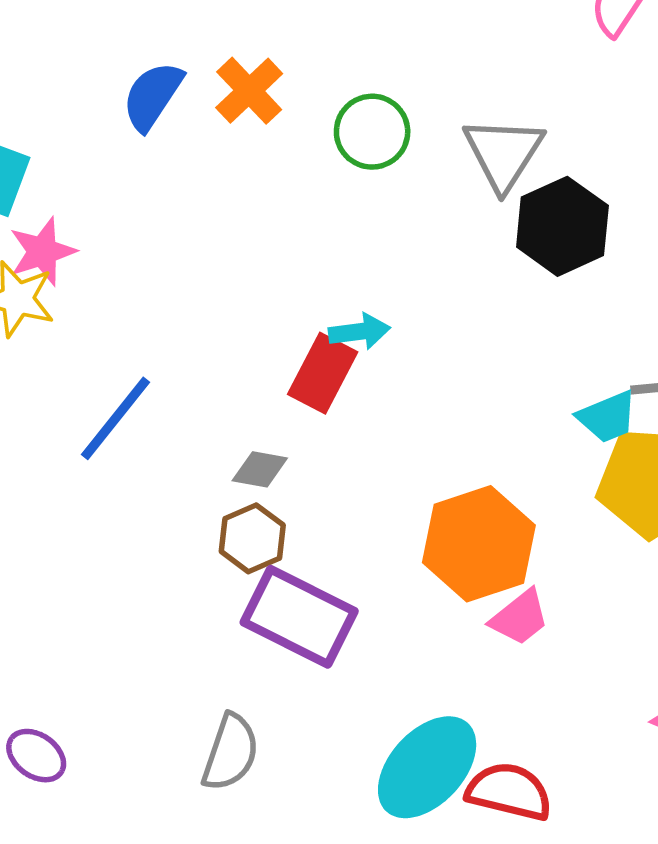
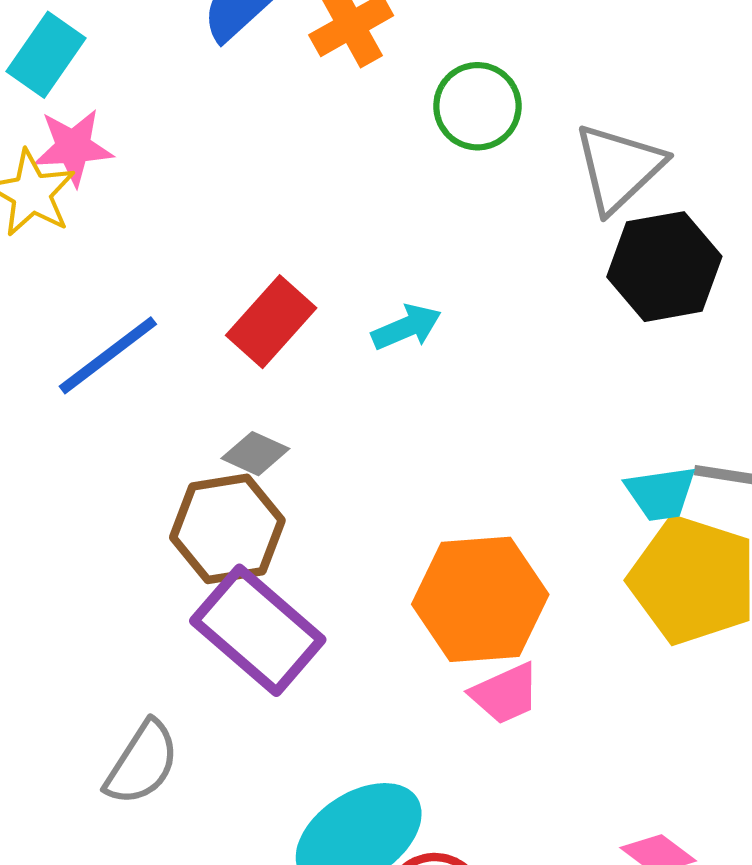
cyan arrow: (359, 332) -> (406, 327), turned -30
red rectangle: (323, 373) -> (271, 322), moved
brown hexagon: (252, 538) -> (227, 529), size x1.4

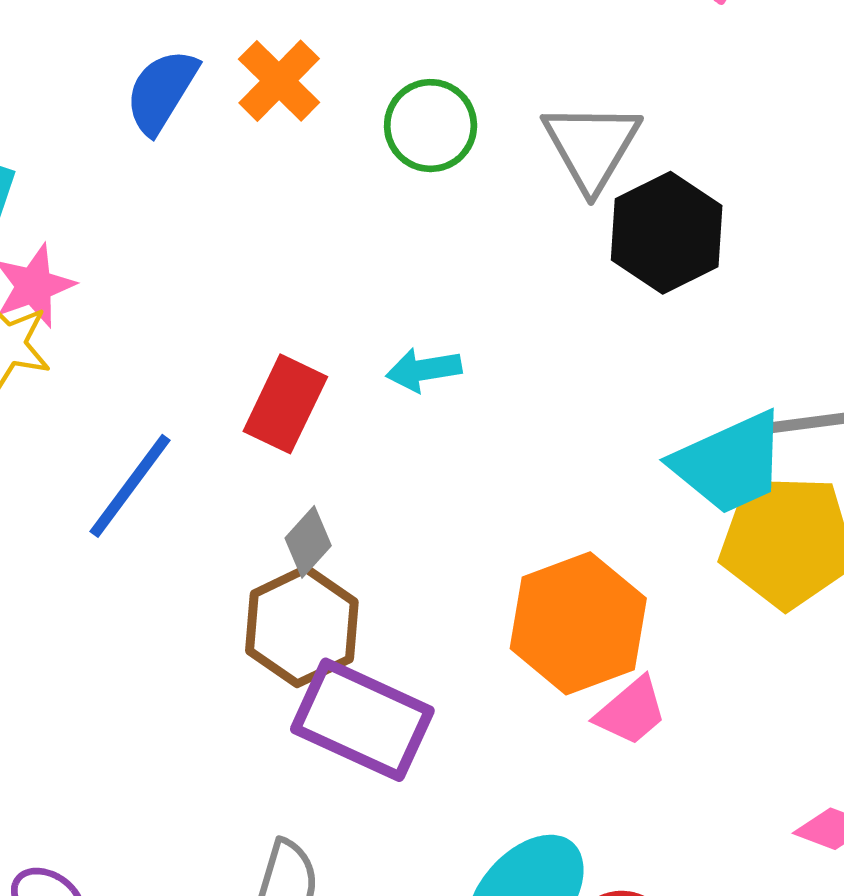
cyan arrow: (406, 327) -> (424, 370), turned -150
gray diamond: (255, 454) -> (308, 542), turned -56
cyan trapezoid: (661, 493) -> (730, 463), size x1.6

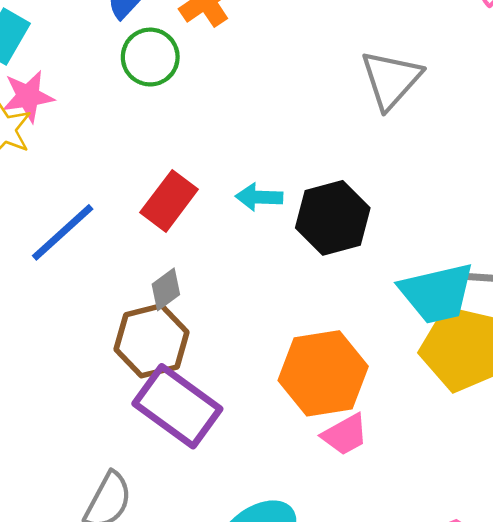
green circle: (431, 126) -> (150, 57), moved
black hexagon: (667, 233) -> (333, 218), moved

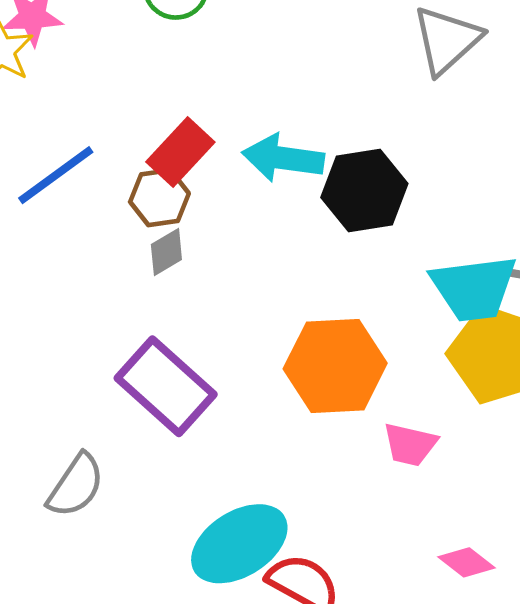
cyan arrow: (259, 197) -> (283, 158), size x1.5
brown hexagon: (152, 341) -> (159, 198), moved, size x0.7
pink trapezoid: (345, 435) -> (410, 444), moved, turned 36

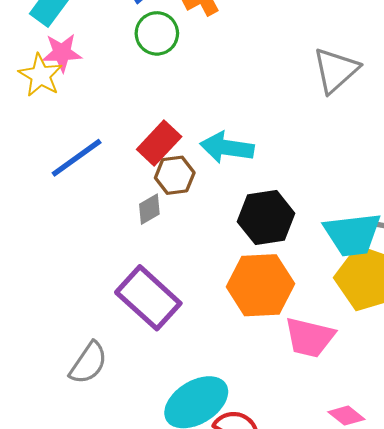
black hexagon: (364, 190) -> (266, 218), moved
brown hexagon: (159, 198) -> (175, 175), moved
pink trapezoid: (410, 444) -> (310, 337), size x1.4

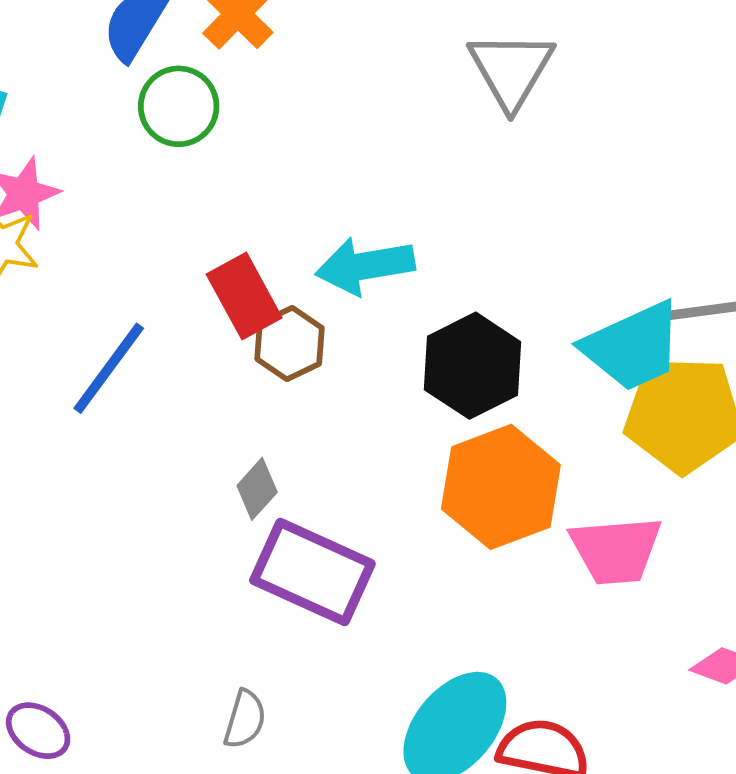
red rectangle: (159, 143) -> (244, 296), turned -54
gray diamond: (149, 209) -> (257, 489), moved
gray semicircle: (88, 363) -> (245, 719), size x0.7

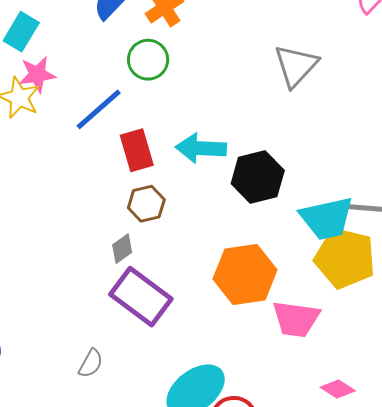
green circle: (179, 106) -> (148, 60), moved
brown hexagon: (290, 344) -> (146, 204), moved
black hexagon: (473, 366) -> (258, 177), moved
blue line: (109, 368) -> (99, 109), moved

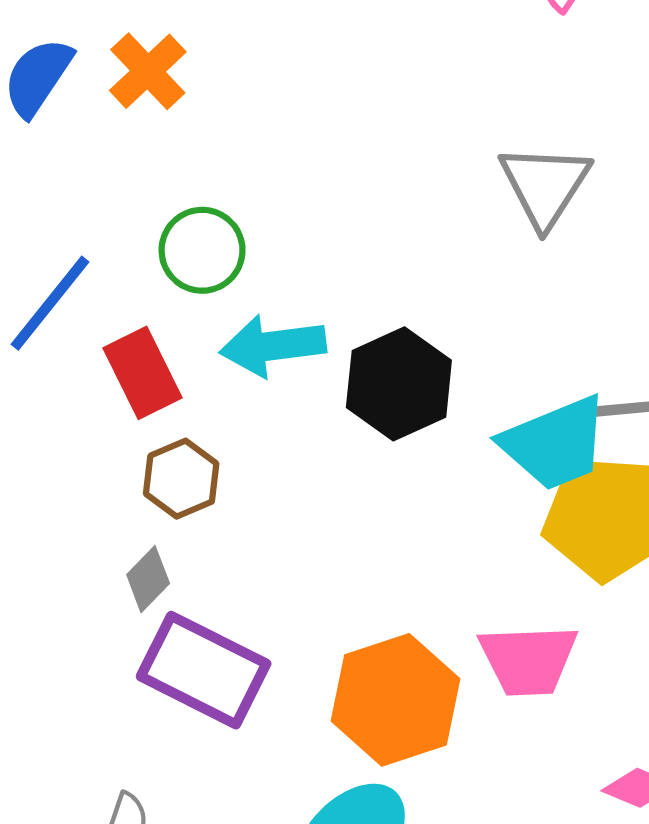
green circle: (148, 60) -> (202, 250), moved
gray triangle: (296, 66) -> (545, 185), moved
orange hexagon: (245, 274) -> (395, 700), moved

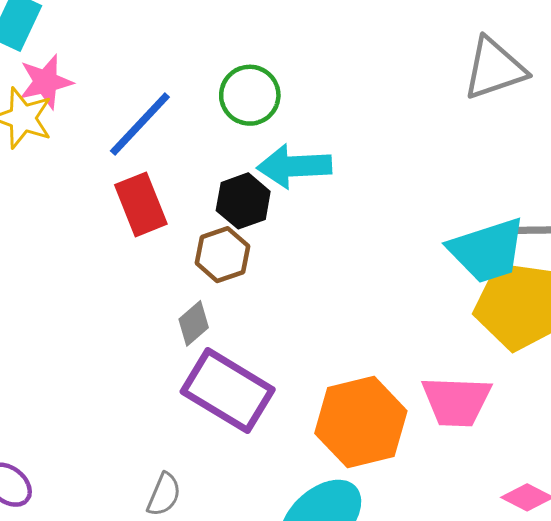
gray triangle: (545, 185) -> (494, 69), turned 34
red rectangle: (143, 373) -> (141, 204), moved
black hexagon: (399, 384) -> (243, 201), moved, size x0.7

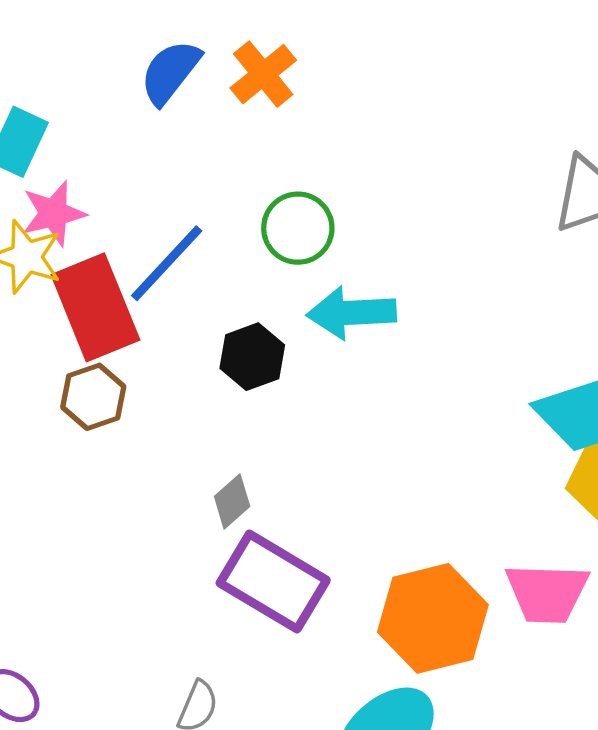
black hexagon: (243, 201) -> (252, 357), moved
red rectangle: (141, 204) -> (95, 307), moved, size x1.4
brown hexagon: (222, 255) -> (93, 397), moved

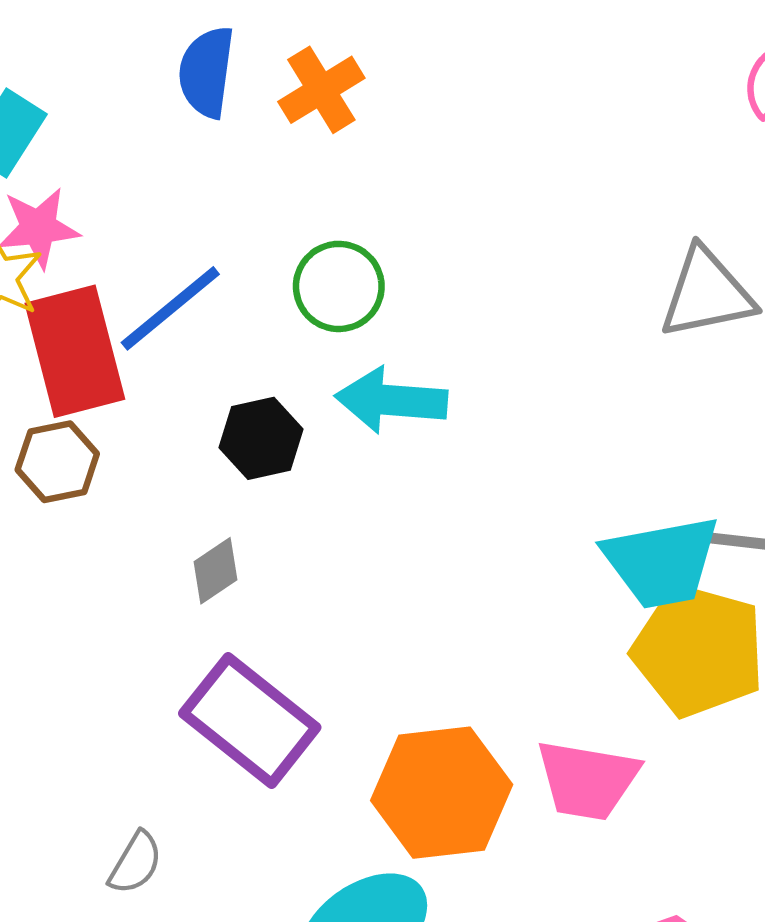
blue semicircle: (170, 72) -> (206, 72), turned -38
gray diamond: (232, 501) -> (216, 571), moved

